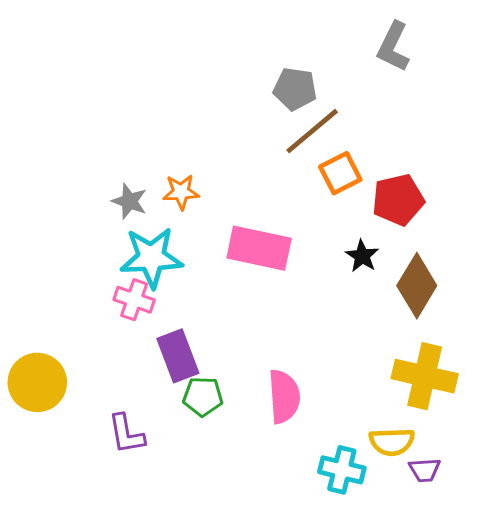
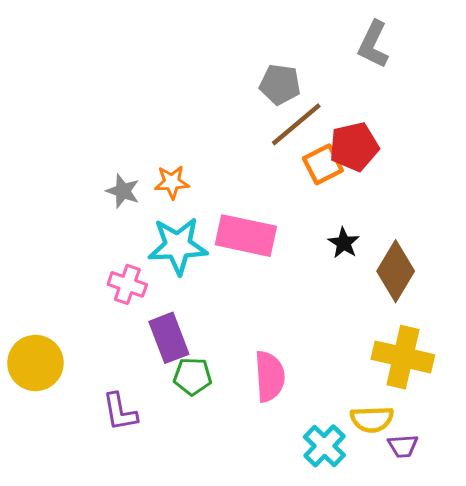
red pentagon: (398, 200) -> (354, 147), moved
cyan star: (151, 258) -> (178, 246), moved
cyan cross: (342, 470) -> (324, 446), turned 30

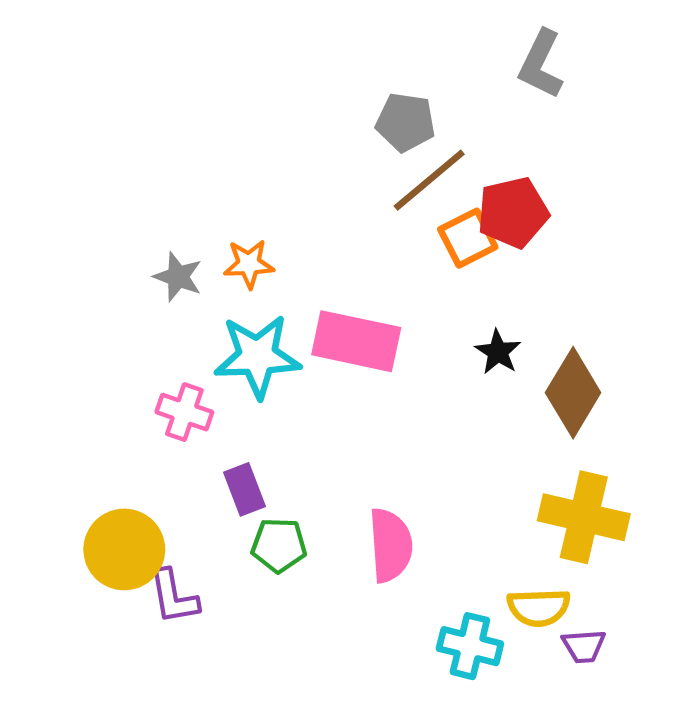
purple rectangle: (169, 338) -> (245, 489), size x0.7
yellow circle: (35, 363) -> (124, 549), moved
cyan cross: (324, 446) -> (470, 646), turned -30

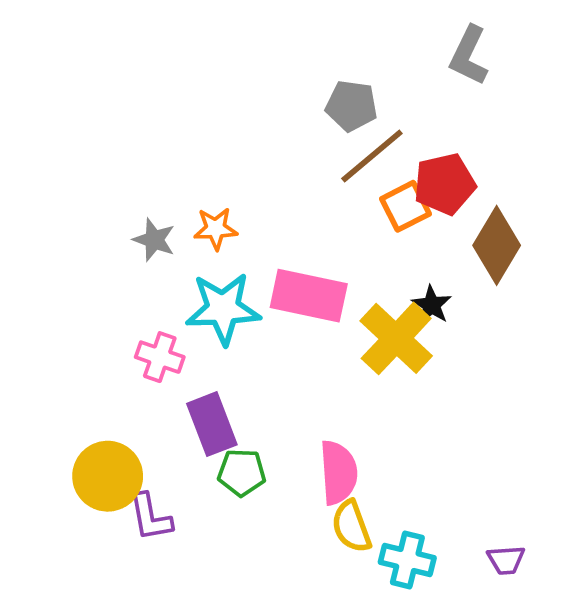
brown diamond: (573, 393) -> (497, 245), moved
purple rectangle: (245, 489) -> (212, 424), size x1.4
yellow cross: (584, 517) -> (396, 338), moved, turned 30
yellow semicircle: (539, 607) -> (351, 526), moved, turned 72

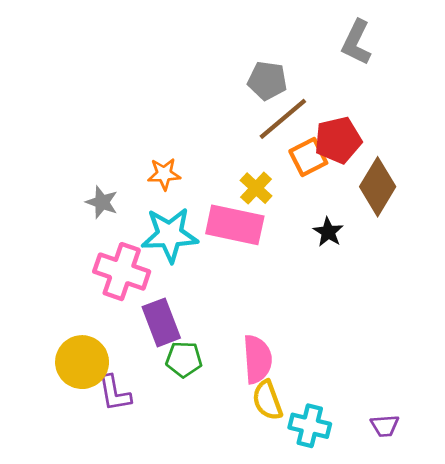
gray star: (154, 240) -> (102, 202), moved
yellow cross: (396, 338) -> (256, 188), moved, size x0.6
pink cross: (160, 357) -> (122, 272), size x1.5

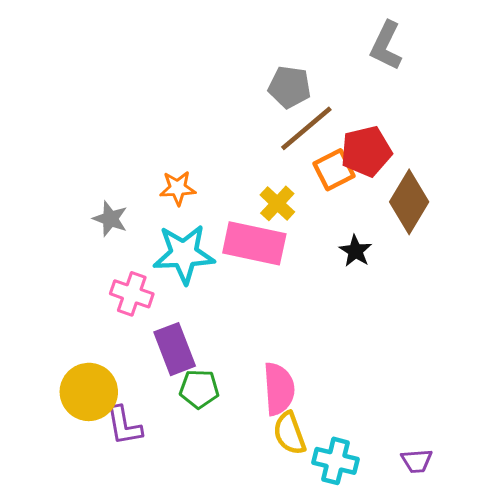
pink cross: (122, 272) -> (132, 294), size x0.7

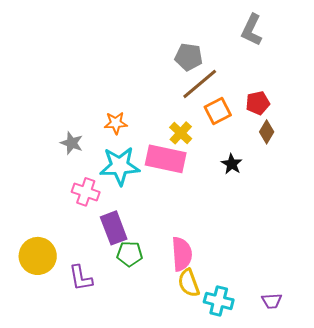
red pentagon: (366, 151) -> (258, 103), moved, size x0.7
brown diamond: (409, 202) -> (267, 132), size x0.6
yellow circle: (89, 392) -> (38, 256), moved

